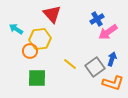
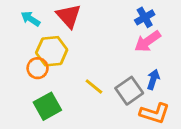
blue cross: (97, 19) -> (145, 17), moved
cyan arrow: (16, 29) -> (30, 19), moved
green square: (37, 78) -> (47, 106), turned -30

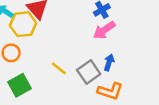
yellow hexagon: (52, 51) -> (23, 24), moved

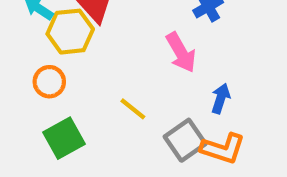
pink arrow: (104, 30) -> (181, 52), moved, turned -85
gray square: (89, 72) -> (185, 140), moved

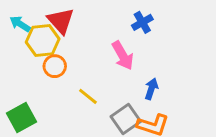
orange circle: (49, 82) -> (55, 66), moved
green square: (64, 138) -> (22, 118), moved

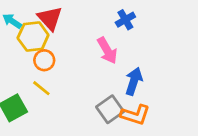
blue arrow: (151, 89) -> (134, 81), size x1.4
yellow line: (88, 96) -> (41, 88), moved

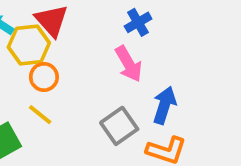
blue cross: (125, 20) -> (138, 22), moved
gray square: (110, 109) -> (119, 126), moved

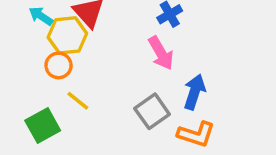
orange circle: (44, 77) -> (59, 65), moved

